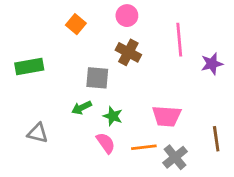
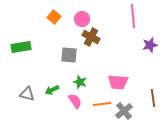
pink circle: (127, 16) -> (82, 19), moved
pink line: (179, 40) -> (133, 16), moved
green arrow: (82, 108) -> (52, 90), moved

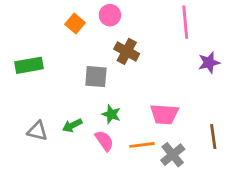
pink circle: (82, 19) -> (110, 15), moved

